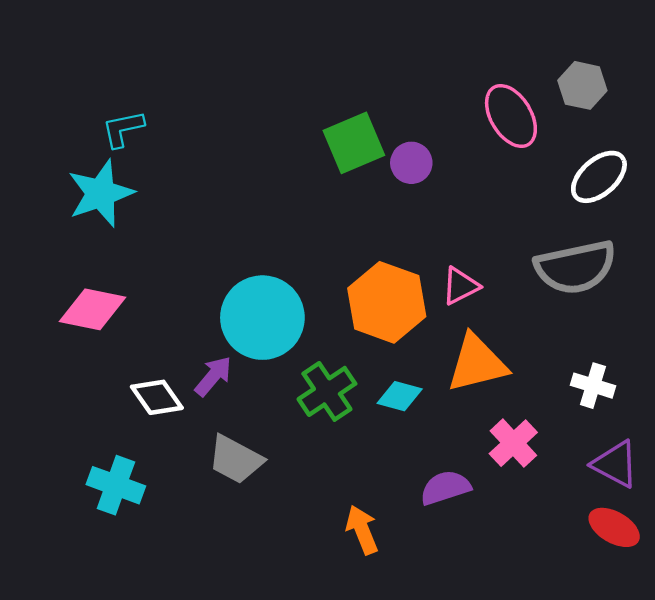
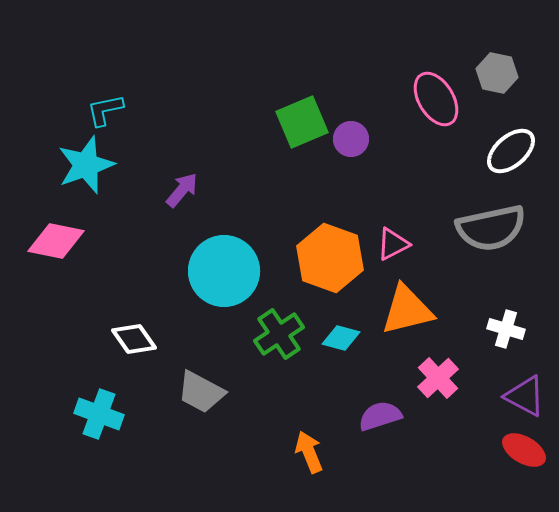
pink diamond: (92, 309) -> (56, 241), moved
purple arrow: (213, 376) -> (182, 190), moved

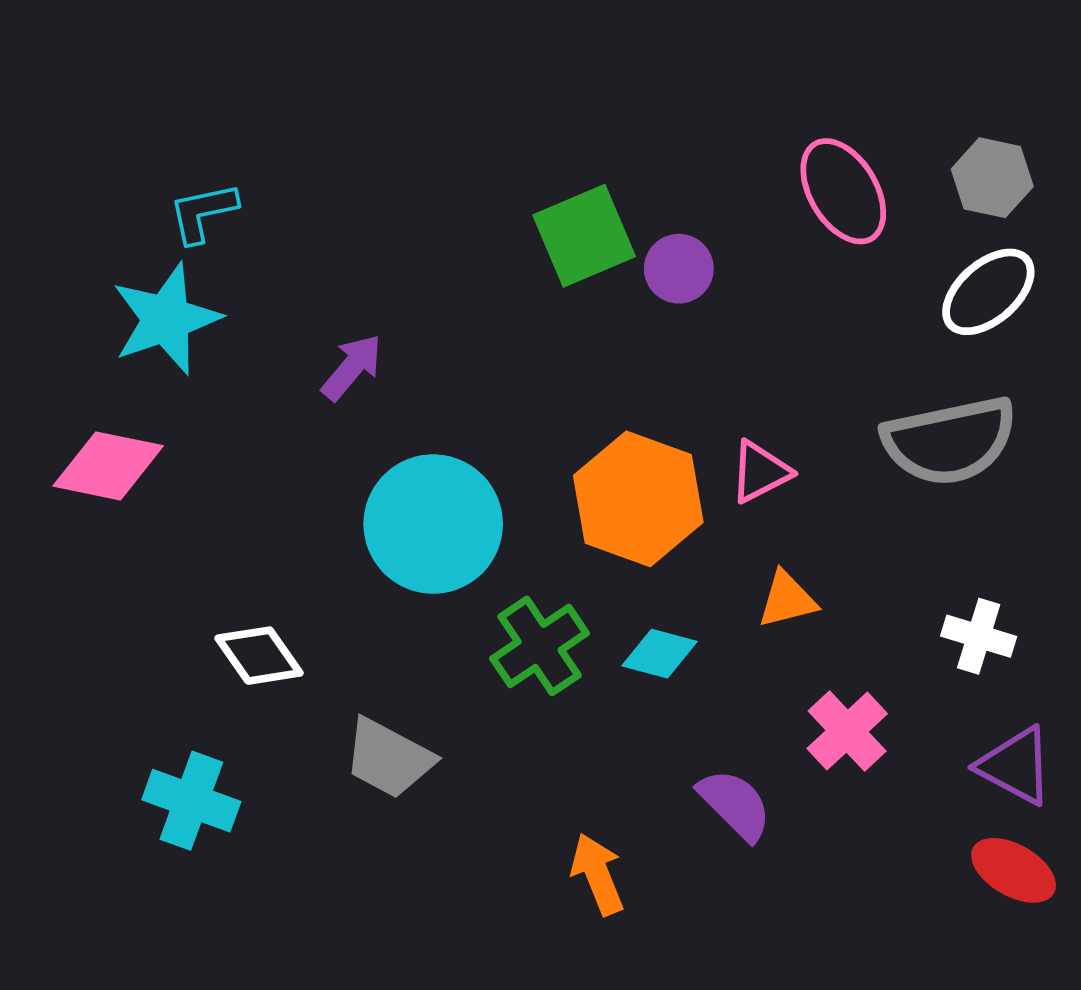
gray hexagon: (497, 73) -> (992, 178), moved
orange triangle: (407, 310) -> (787, 599), size x0.6
purple semicircle: (380, 416) -> (735, 805), turned 63

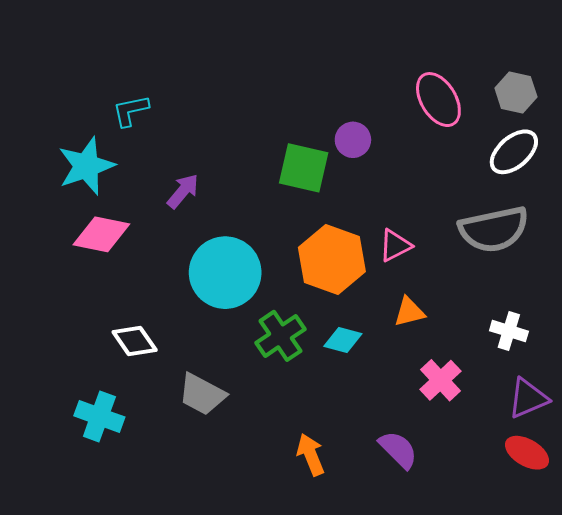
cyan L-shape: (203, 213) -> (131, 111), moved
green square: (584, 236) -> (304, 168), moved, turned 36
pink diamond: (108, 466) -> (101, 234), moved
purple triangle: (1015, 766) -> (528, 398), turned -51
purple semicircle: (735, 805) -> (398, 450), moved

